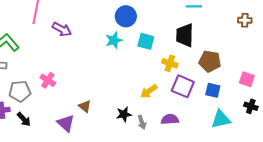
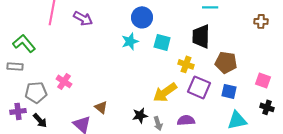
purple arrow: (62, 29) -> (83, 18), moved
yellow arrow: (149, 91) -> (165, 92), size x1.4

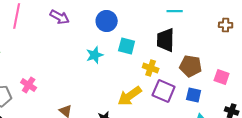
purple arrow: (83, 18) -> (60, 17), moved
cyan star: (130, 41) -> (95, 55), moved
pink square: (263, 80) -> (222, 77), moved

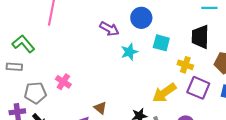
purple arrow: (60, 17) -> (109, 29), moved

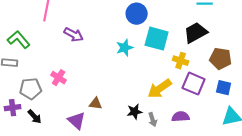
purple arrow: (109, 29) -> (74, 35), moved
black trapezoid: (200, 37) -> (196, 33), turned 60
cyan square: (161, 43) -> (157, 39), size x1.4
brown triangle: (100, 108) -> (96, 104), turned -32

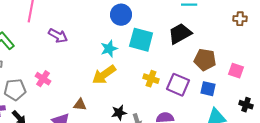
yellow cross: (181, 61) -> (151, 79), moved
yellow arrow: (160, 89) -> (104, 75), moved

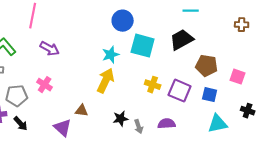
purple arrow: (58, 36) -> (50, 49), moved
yellow arrow: (104, 75) -> (106, 81), turned 150

